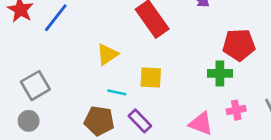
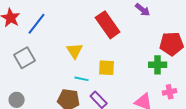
yellow triangle: (107, 54) -> (75, 51), turned -30
gray square: (35, 86) -> (25, 58), moved

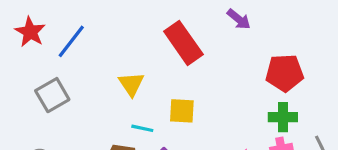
green cross: (158, 65) -> (283, 117), moved

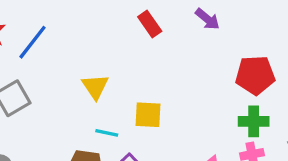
red rectangle: (183, 43) -> (150, 24), moved, size x0.6

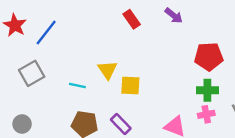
yellow triangle: (95, 87) -> (108, 70), moved
cyan line: (107, 133) -> (77, 85), moved

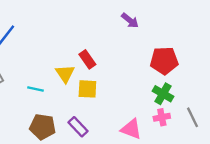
red rectangle: (132, 19) -> (87, 59), moved
green cross: (207, 90) -> (163, 94), turned 30

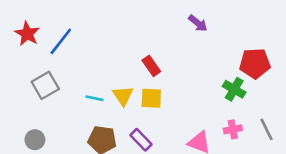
red pentagon: (164, 61) -> (255, 63), moved
yellow triangle: (65, 74) -> (123, 96), moved
green cross: (163, 94) -> (234, 89), moved

